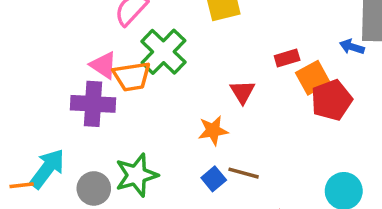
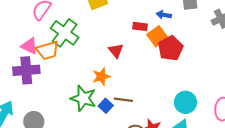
blue arrow: (352, 47) -> (164, 15), moved
red rectangle: (287, 58) -> (140, 26), turned 32
green star: (136, 175) -> (83, 98), moved, turned -30

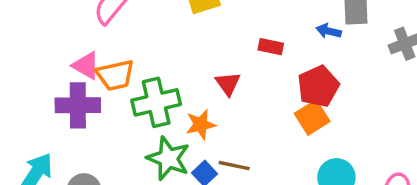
blue arrow: (164, 15) -> (329, 31), moved
green cross: (65, 33) -> (156, 102), moved, turned 36
orange square: (157, 36) -> (312, 117), moved

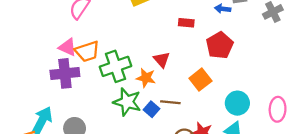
red triangle: (228, 84) -> (162, 60), moved
orange square: (312, 117) -> (200, 80), moved
orange star: (201, 125) -> (146, 78), turned 30

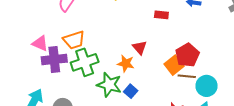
red pentagon: (220, 45) -> (187, 55), moved
pink triangle: (68, 47) -> (40, 43), moved
green cross: (116, 66) -> (85, 62), moved
brown line: (170, 102) -> (187, 76), moved

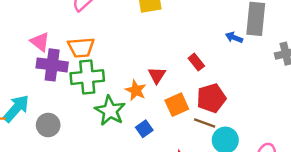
red rectangle: (161, 15) -> (196, 62), moved, turned 32
orange square: (174, 65) -> (177, 105), moved
blue square: (131, 91) -> (144, 129), moved

